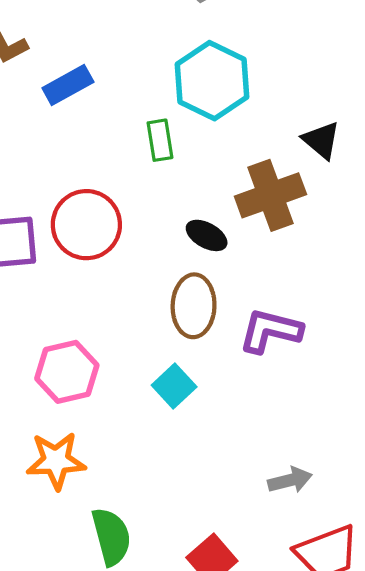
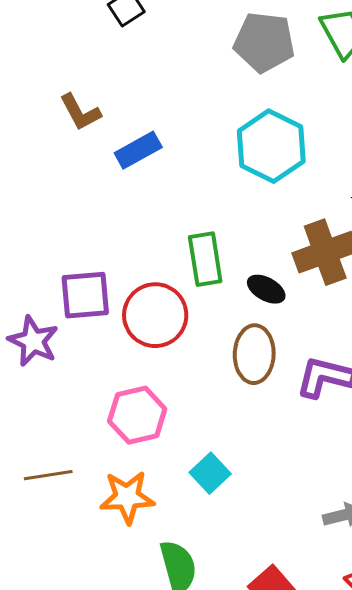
green rectangle: (160, 140) -> (205, 259), moved, size x1.4
red circle: (86, 225) -> (155, 315), moved
cyan square: (174, 386) -> (210, 473), moved

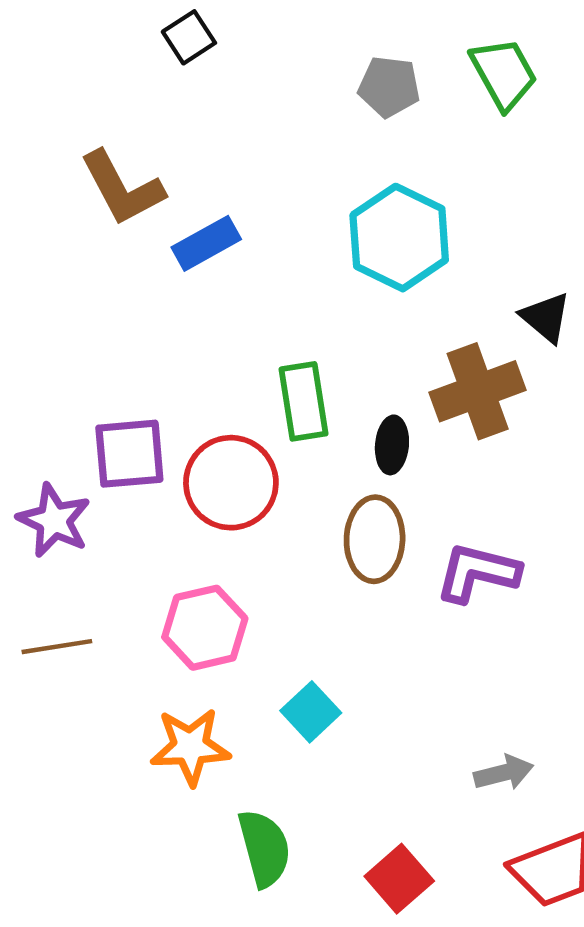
gray pentagon: (264, 42) -> (389, 87), size x0.7
brown L-shape: (80, 112) -> (122, 188), size x1.4
black ellipse: (266, 289) -> (392, 445), turned 66
brown line: (48, 475) -> (57, 647), moved

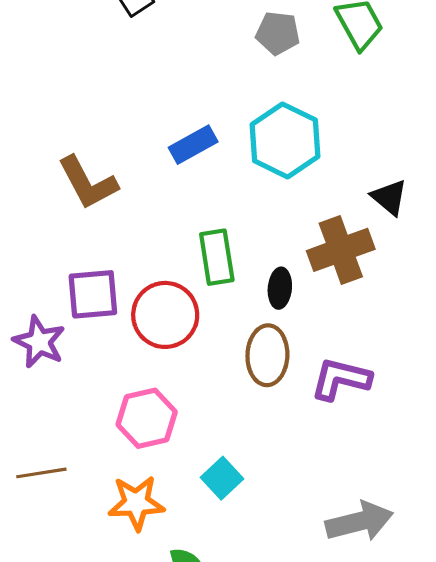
brown L-shape: (122, 188) -> (88, 183), moved
blue rectangle: (206, 243) -> (193, 145), moved
brown line: (57, 647) -> (41, 473), moved
gray arrow: (504, 773) -> (359, 521), size x1.6

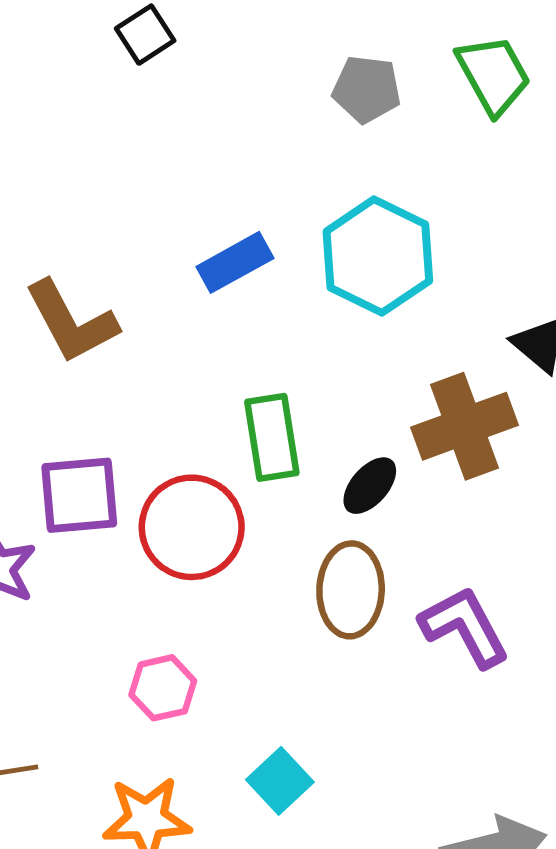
black ellipse: (280, 288) -> (370, 486), turned 36
purple L-shape: (341, 379) -> (465, 627), turned 48
pink hexagon: (147, 418) -> (163, 688), size x0.7

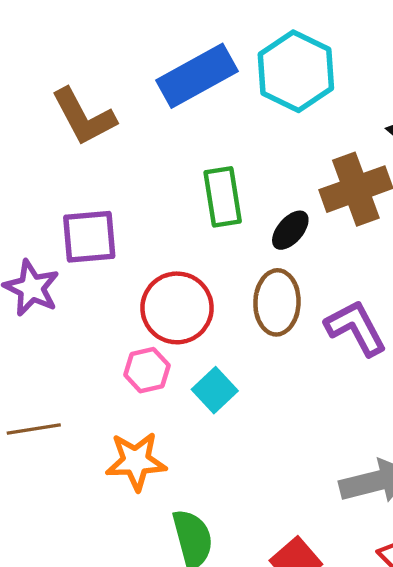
blue rectangle: (235, 262) -> (197, 76), size x1.5
red circle: (192, 527) -> (177, 308), moved
cyan square: (280, 781) -> (215, 390), moved

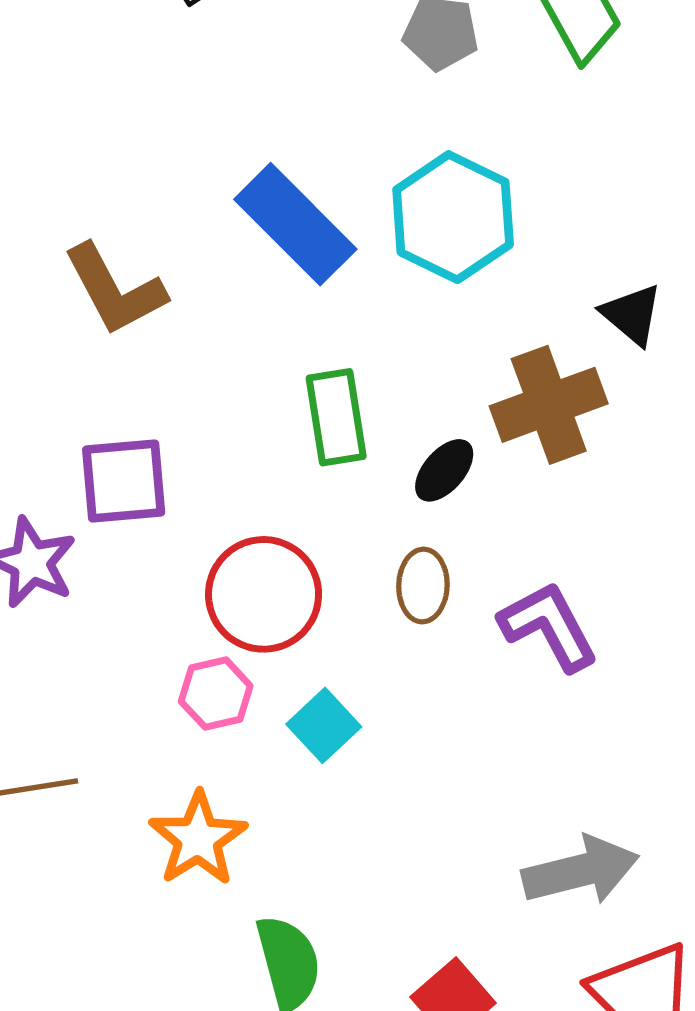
blue rectangle: (197, 76) -> (295, 224), turned 74
brown ellipse: (277, 302) -> (423, 586), size x0.7
orange star: (136, 461) -> (198, 839), turned -30

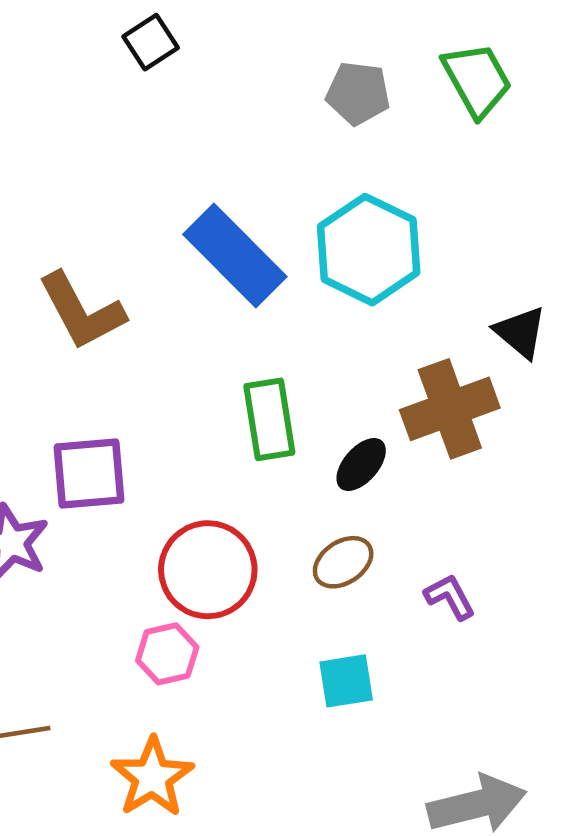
brown ellipse: (423, 586) -> (343, 562), turned 54
purple L-shape: (549, 626) -> (450, 597), size x0.6
cyan square: (324, 725) -> (346, 681), moved, turned 34

